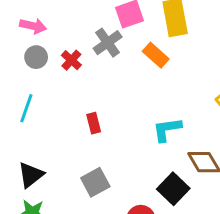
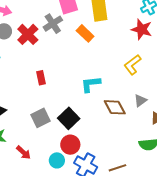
red cross: (71, 60) -> (28, 34), size x1.5
black square: (173, 189) -> (69, 118), moved

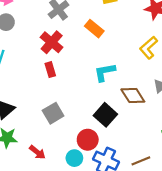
orange rectangle: (85, 33) -> (94, 29), moved
red cross: (28, 34) -> (52, 42), moved
black square: (69, 118) -> (105, 115), moved

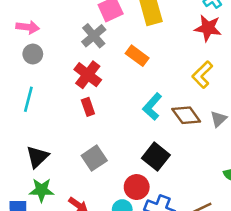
cyan L-shape: (105, 72) -> (152, 107), turned -35
brown diamond: (133, 95) -> (186, 115), moved

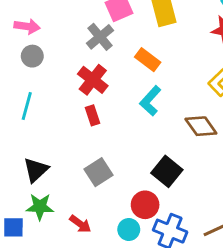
cyan L-shape: (152, 107) -> (150, 101), moved

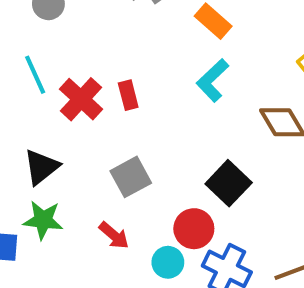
red cross: (93, 80) -> (81, 99), moved
cyan line: (27, 106) -> (35, 75), turned -44
red arrow: (80, 224) -> (114, 235), moved

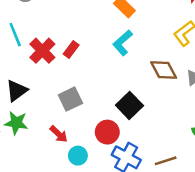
red rectangle: (128, 95) -> (71, 49), turned 49
cyan circle: (168, 262) -> (78, 156), moved

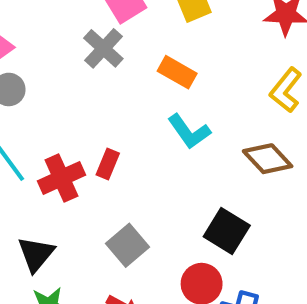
cyan L-shape: (123, 43) -> (189, 132), turned -70
red cross: (42, 51) -> (61, 178), turned 35

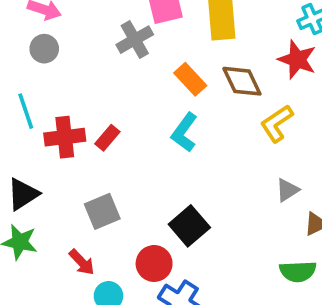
cyan L-shape: (189, 132) -> (184, 132), turned 54
brown diamond: (268, 159) -> (242, 81), moved

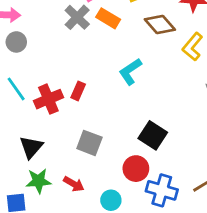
orange rectangle: (190, 79) -> (108, 18), moved
cyan L-shape: (184, 132) -> (130, 72), turned 36
gray square: (102, 211) -> (89, 143), turned -30
red arrow: (82, 262) -> (74, 184), moved

